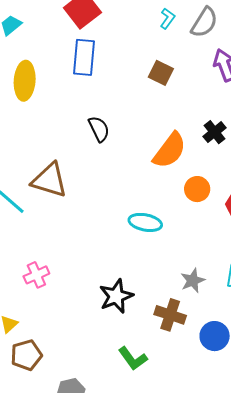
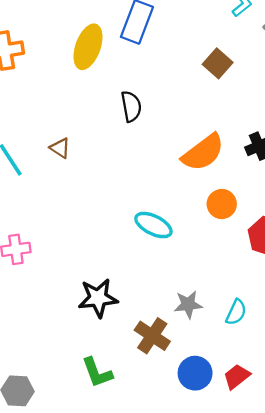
yellow ellipse: (25, 81) -> (88, 47), moved
brown triangle: (50, 180) -> (60, 148), size x0.5

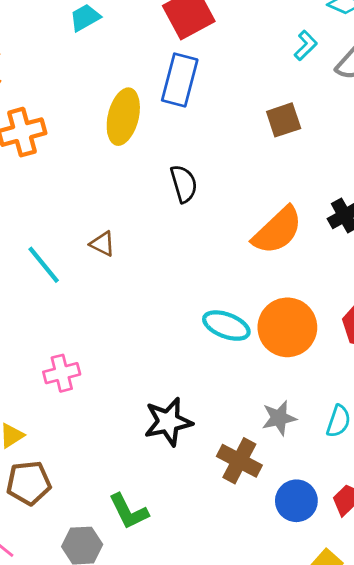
brown square: (218, 63) -> (284, 120), turned 36
orange circle: (222, 204) -> (287, 327), moved, size x1.6
green L-shape: (97, 373) -> (129, 511), moved

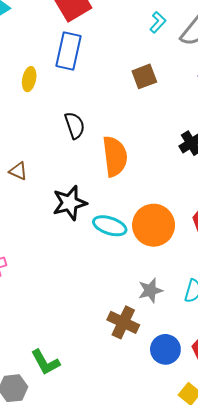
yellow ellipse: (123, 117) -> (29, 79), size x0.6
orange semicircle: (277, 231) -> (115, 156), moved, turned -51
black star: (168, 422) -> (70, 203), moved

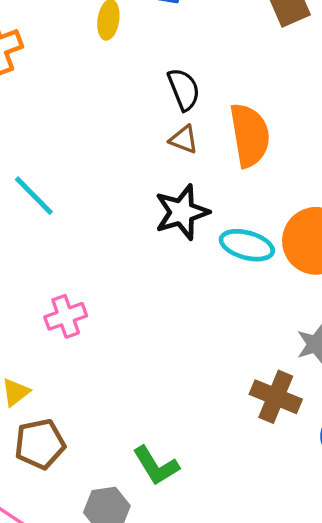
brown triangle: (18, 171) -> (184, 139), moved

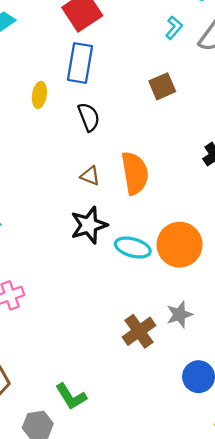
black semicircle: (184, 89) -> (89, 117), moved
brown cross: (276, 397) -> (139, 331), moved, turned 32

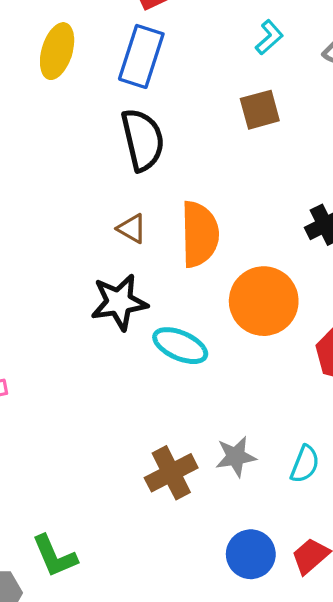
cyan L-shape: (174, 28) -> (269, 37), moved
yellow ellipse: (39, 95) -> (57, 51), moved, size x1.4
black semicircle: (89, 117) -> (143, 140), size x1.4
orange circle: (180, 245) -> (264, 301), moved

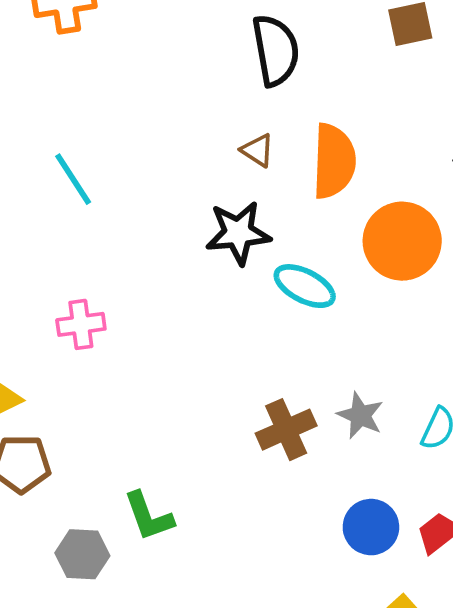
gray star: (236, 457) -> (360, 415), turned 30

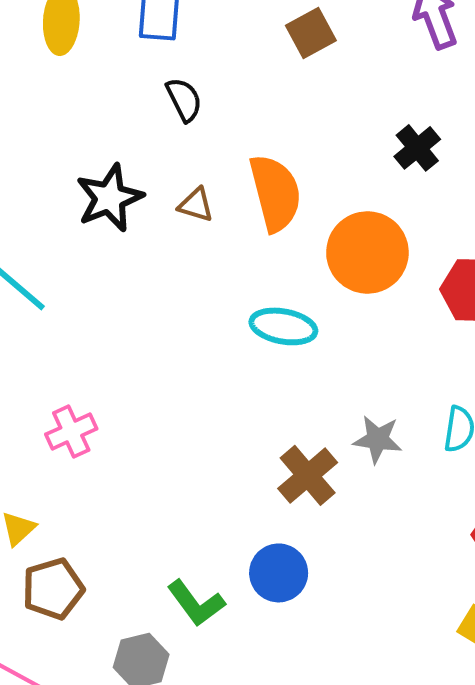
black semicircle: (276, 50) -> (184, 100), size x0.6
black star: (238, 233) -> (110, 198), moved
blue circle: (371, 527) -> (279, 573), moved

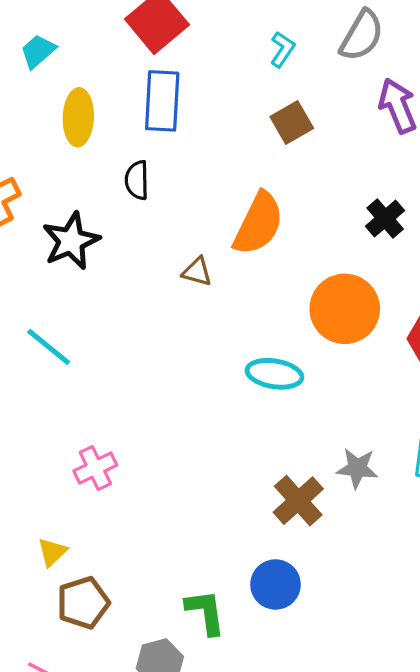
black semicircle: (184, 100) -> (137, 180), moved, turned -153
orange semicircle: (275, 193) -> (258, 224), moved, turned 42
black star: (110, 198) -> (71, 241), moved
green L-shape: (196, 603) -> (205, 612), turned -150

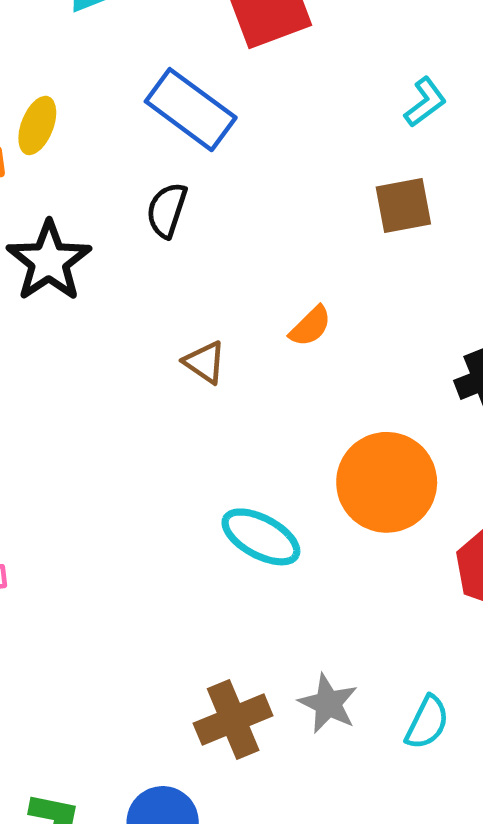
blue rectangle: (162, 101) -> (191, 110), moved, turned -76
yellow ellipse: (78, 117) -> (37, 125), moved, size x0.7
orange semicircle: (258, 224) -> (310, 326), size x0.5
black star: (71, 241) -> (49, 261), turned -30

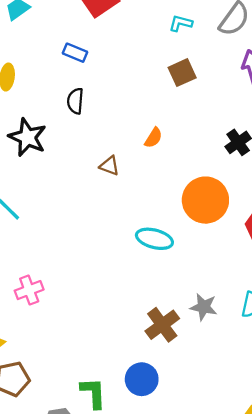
cyan L-shape: (425, 102) -> (181, 23), turned -115
blue rectangle: (191, 110) -> (75, 53), size x0.6

